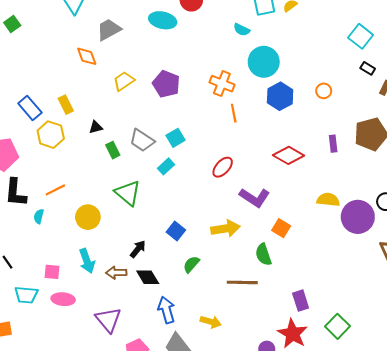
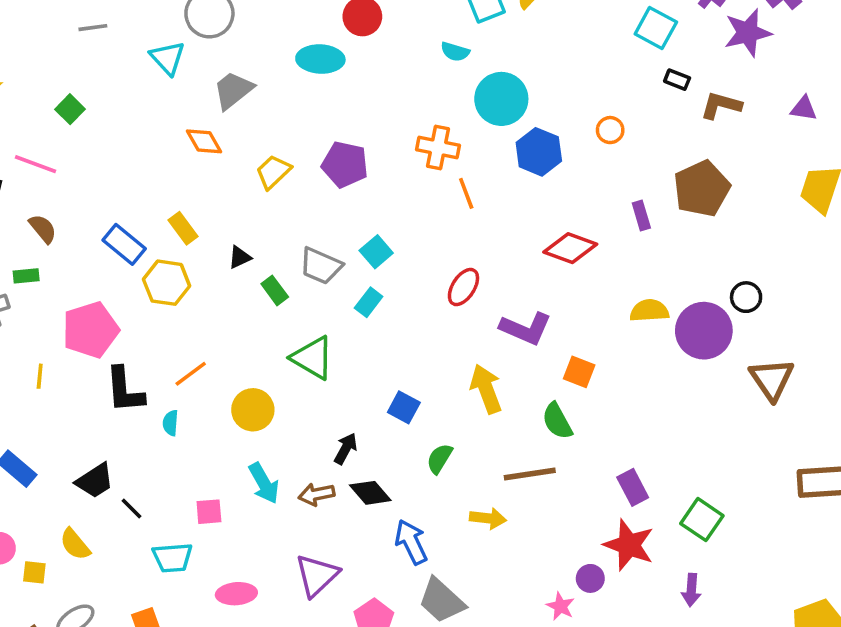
yellow arrow: (225, 229) -> (486, 389), turned -92
pink ellipse: (63, 299) -> (236, 594), moved
purple triangle: (108, 320) -> (317, 575), turned 36
yellow arrow: (211, 322) -> (488, 518), moved

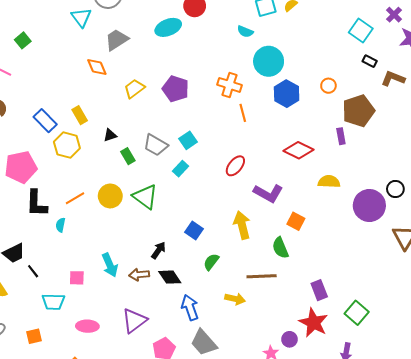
cyan ellipse: (320, 59) -> (168, 27), turned -30
brown pentagon: (702, 189) -> (358, 111), moved
yellow semicircle: (649, 311) -> (329, 182), moved
yellow circle: (253, 410) -> (110, 196), moved

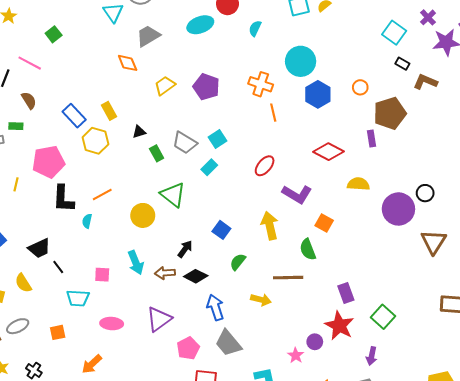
cyan semicircle: (245, 32) -> (255, 28), moved, turned 91
yellow circle: (110, 196) -> (143, 215), moved
black diamond: (170, 277) -> (196, 276), turned -30

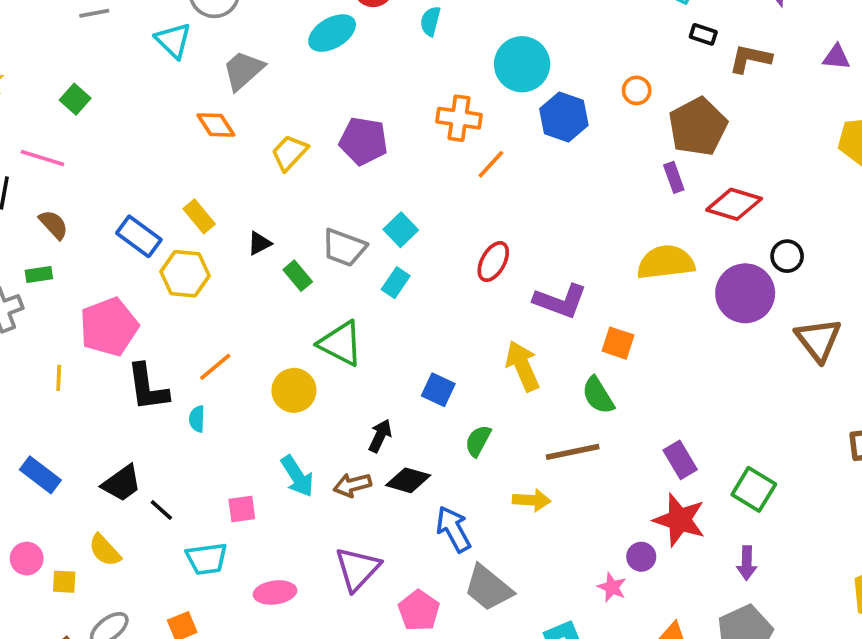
orange line: (273, 113) -> (491, 164), turned 66
red diamond: (329, 152) -> (734, 204), moved
yellow semicircle: (358, 184) -> (666, 262), size x1.4

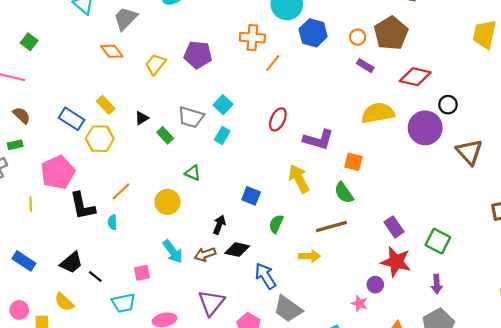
orange circle: (637, 90) -> (358, 37), moved
purple rectangle: (674, 177) -> (365, 66), moved, turned -35
green triangle: (341, 343) -> (193, 173), size x0.6

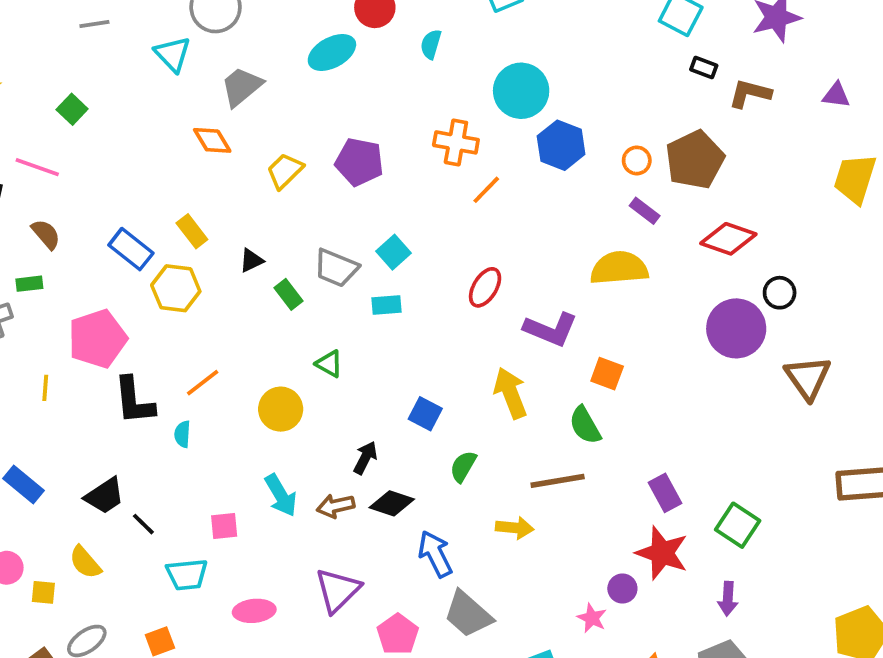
yellow semicircle: (378, 113) -> (619, 268), moved
cyan rectangle: (222, 135) -> (386, 305), turned 49

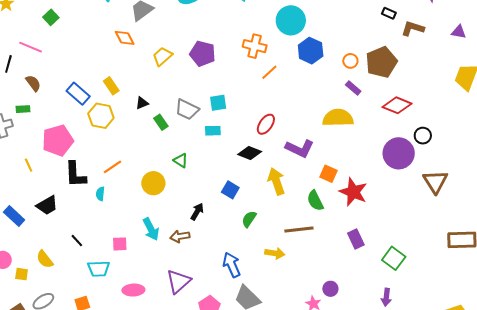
cyan square: (393, 252) -> (218, 103), turned 30
yellow line: (45, 388) -> (29, 165), turned -32
black trapezoid: (105, 496) -> (47, 205), moved
black diamond: (392, 503) -> (250, 153), moved
red star: (662, 553) -> (353, 192), moved

